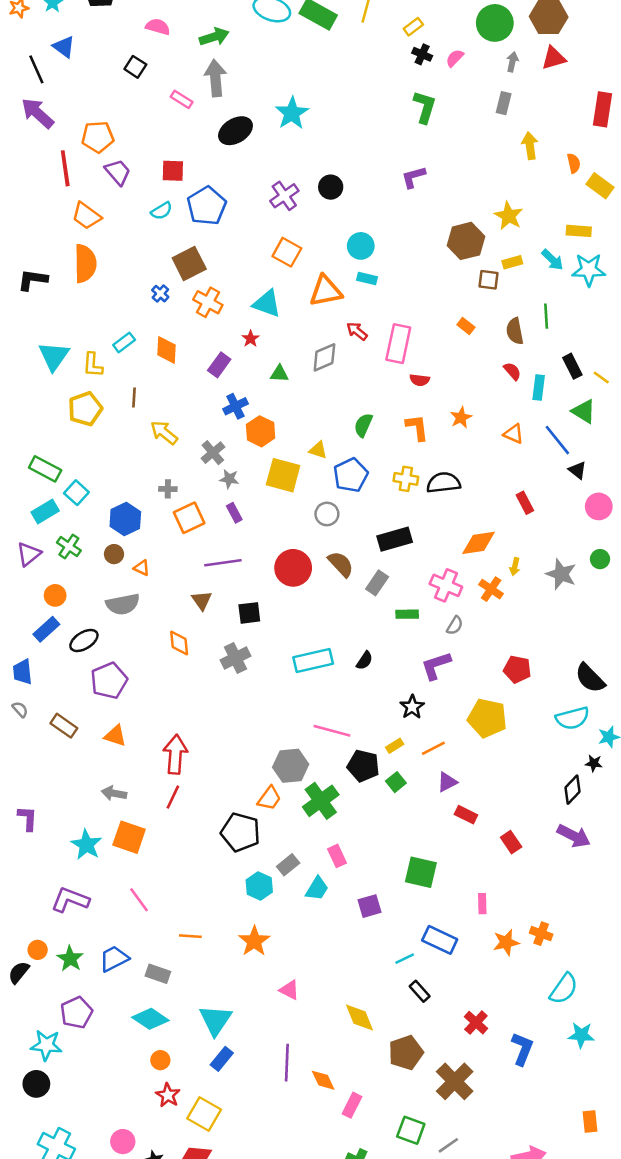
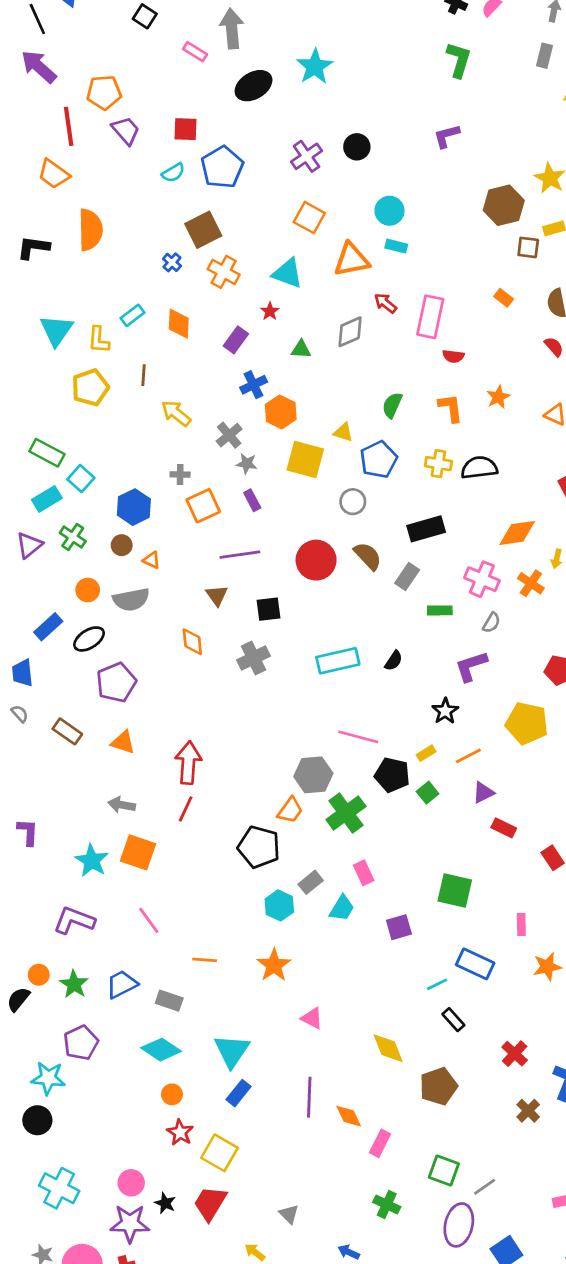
orange trapezoid: (86, 216) -> (54, 174), moved
orange circle: (55, 595) -> (88, 590), moved
brown cross: (455, 1081) -> (528, 1111), moved, size x0.6

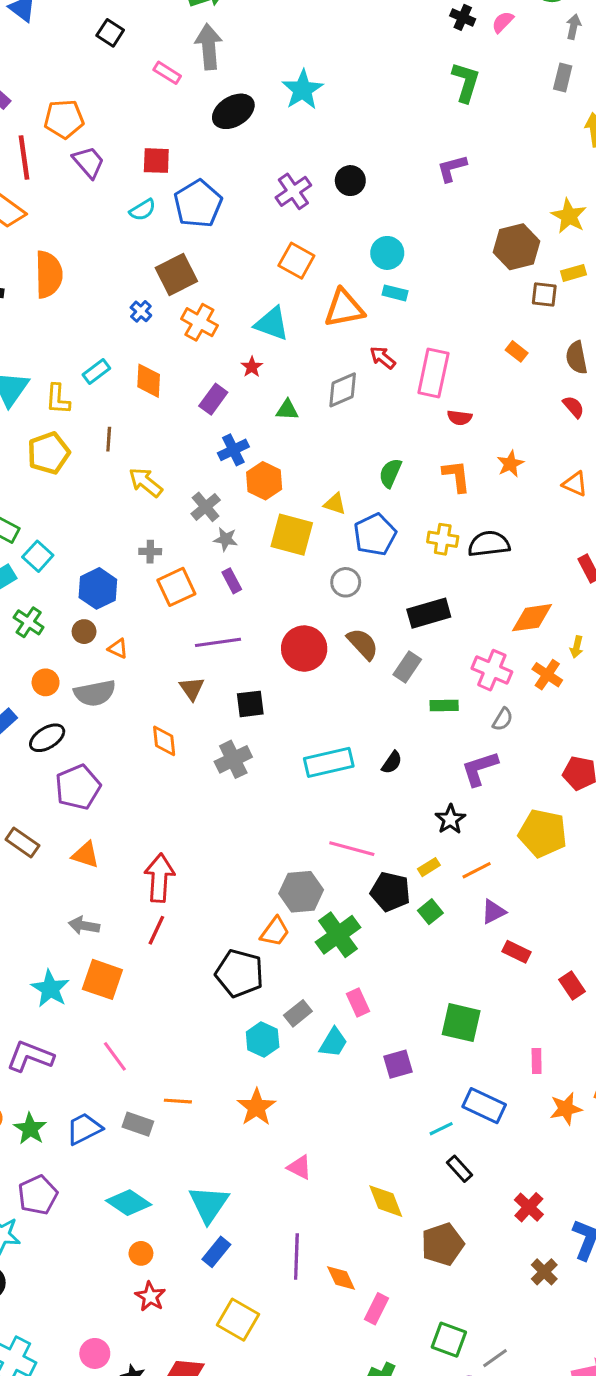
gray rectangle: (169, 1001) -> (138, 1124), moved
yellow square: (220, 1153) -> (238, 1320), moved

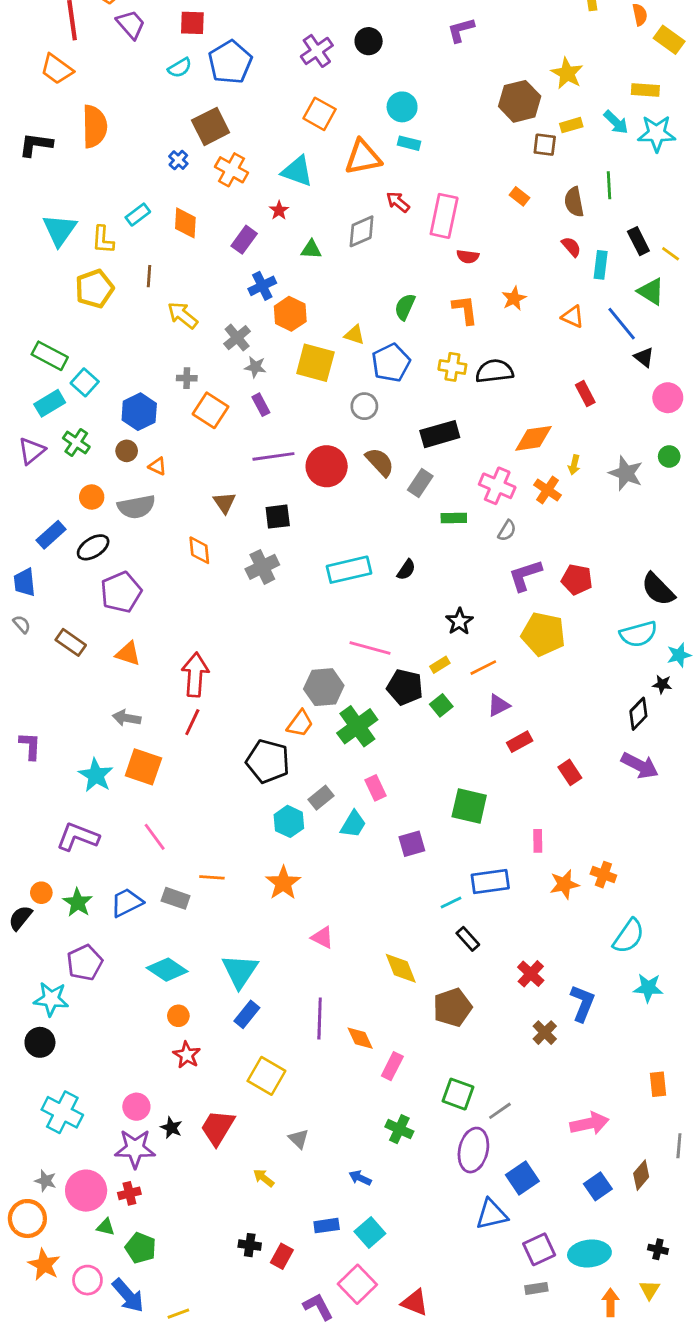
orange square: (176, 587) -> (211, 410), turned -32
purple line: (218, 642) -> (273, 456), moved
purple L-shape: (480, 769) -> (525, 575), moved
red rectangle: (517, 952) -> (520, 742), turned -55
blue rectangle: (484, 1106) -> (490, 882), turned -33

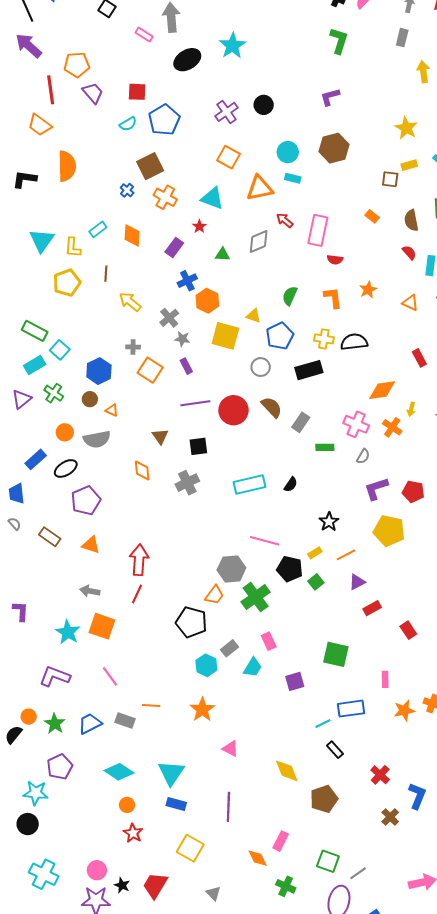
brown hexagon: (520, 101) -> (334, 148), moved
black rectangle: (440, 434) -> (309, 370), moved
blue rectangle: (247, 1014) -> (176, 804), turned 66
orange diamond: (360, 1038) -> (258, 858), moved

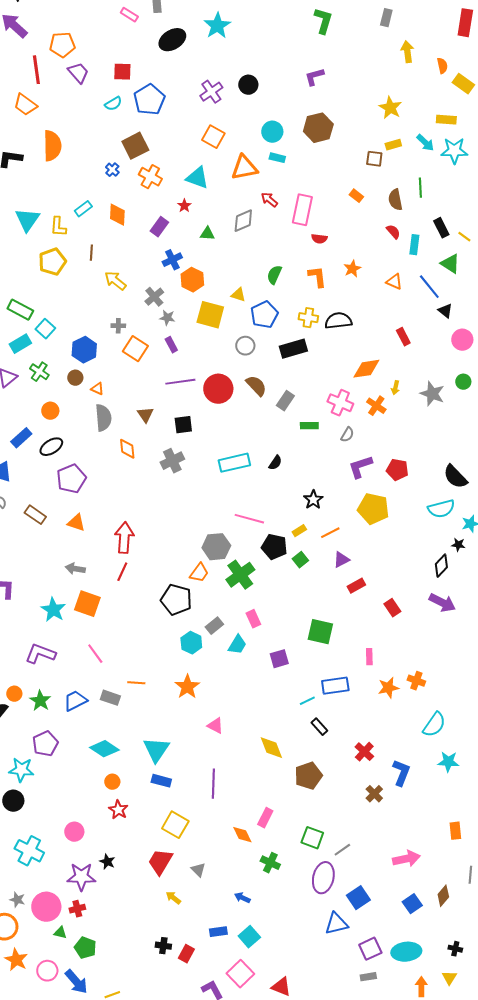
gray semicircle: (97, 439) -> (103, 418), moved, turned -84
pink circle: (97, 870) -> (74, 832), moved
red trapezoid: (155, 885) -> (160, 862), moved

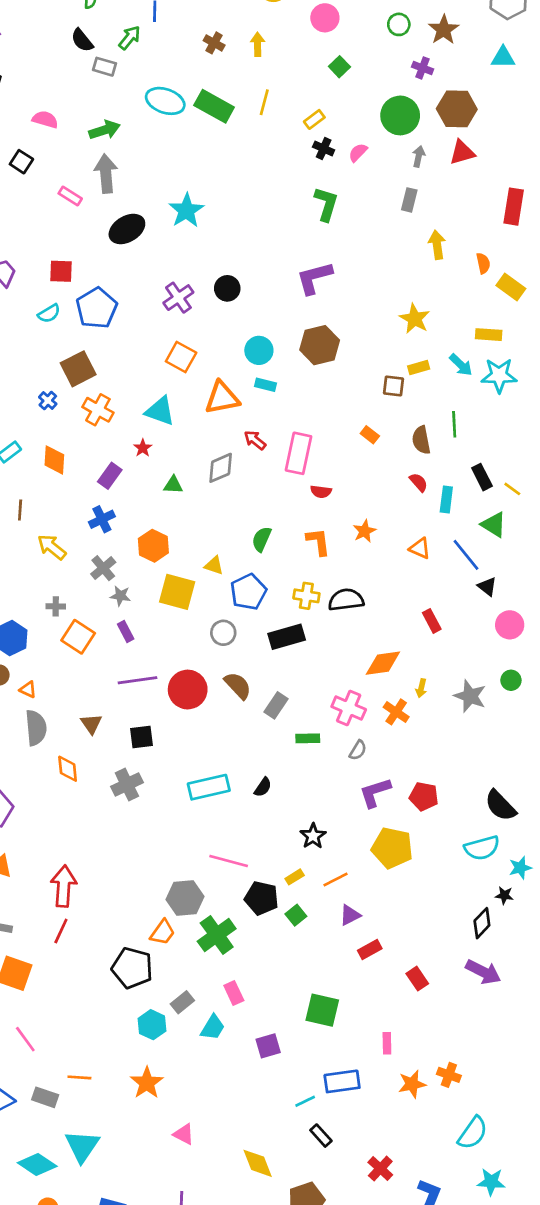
purple L-shape: (314, 77) -> (314, 278), size x1.4
blue cross: (172, 260) -> (102, 519), moved
cyan triangle: (156, 750) -> (82, 1146), moved

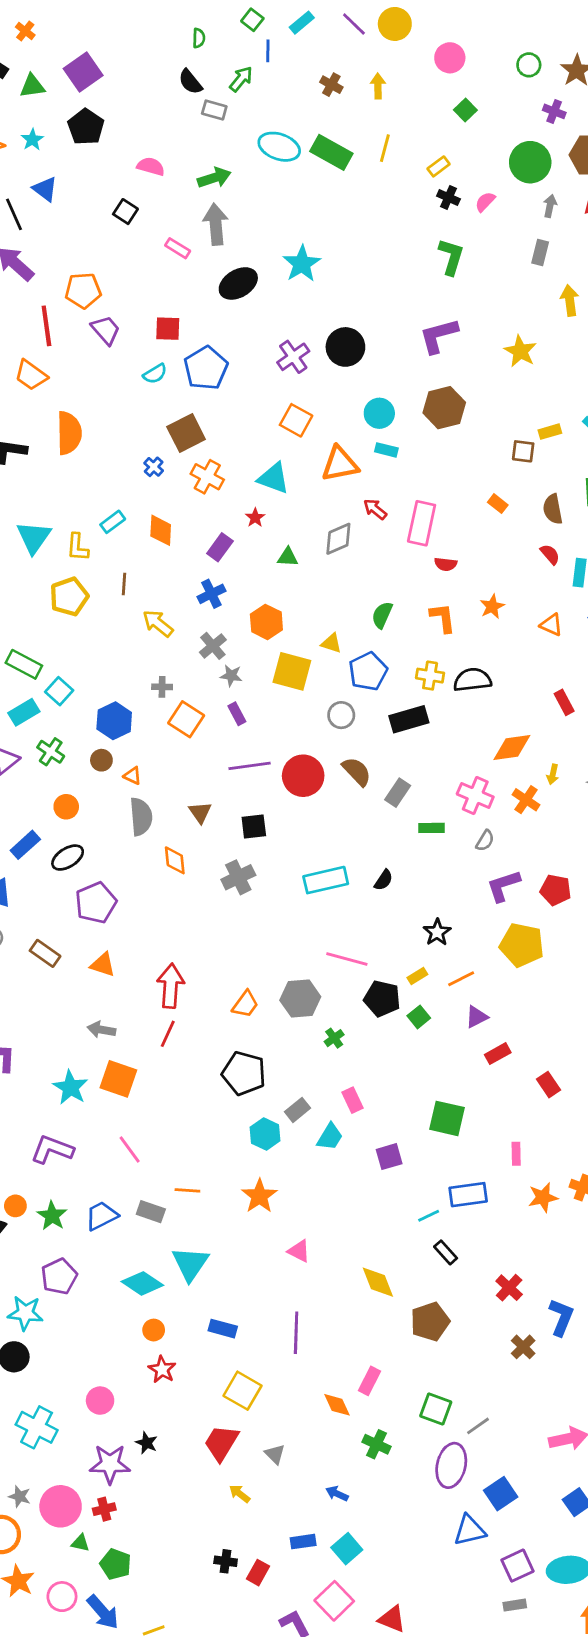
black circle: (227, 288) -> (345, 347), size x1.4
yellow star: (415, 319) -> (520, 351), moved
orange trapezoid: (163, 932) -> (245, 1004), moved
green cross: (217, 935) -> (334, 1038), size x0.5

